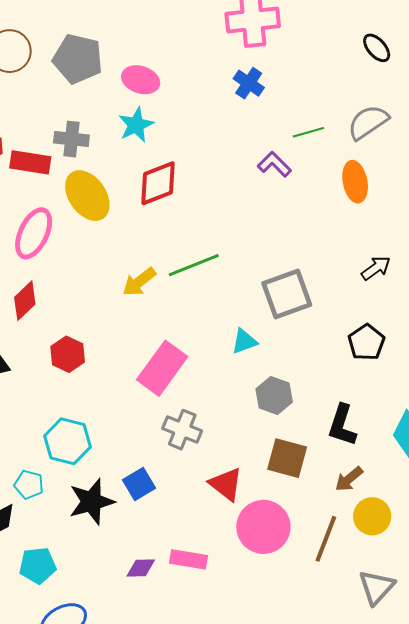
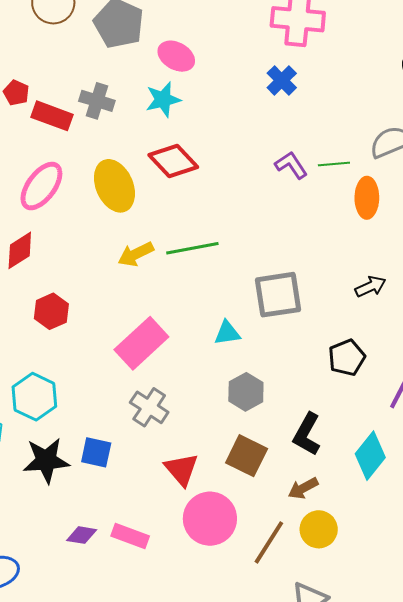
green line: (308, 132) -> (334, 164), moved
red diamond: (158, 183) -> (173, 161), turned 57
yellow ellipse: (87, 196) -> (114, 186), moved
blue square: (139, 484) -> (96, 452), turned 32

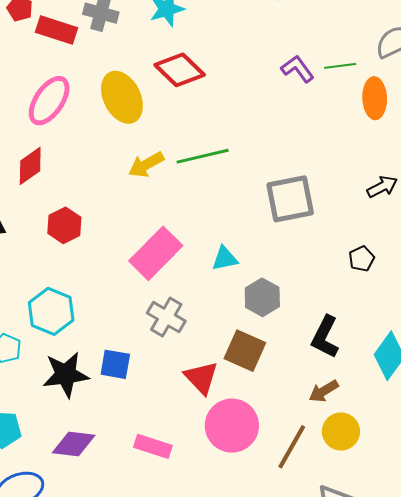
cyan triangle: (227, 333) -> (225, 259), moved
black pentagon: (347, 358) -> (362, 259), size x0.7
brown square: (247, 456) -> (245, 351), moved
purple diamond: (82, 535) -> (74, 444), moved, size x1.4

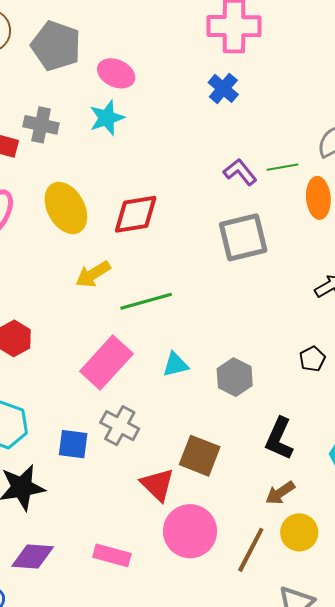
red diamond: (180, 70) -> (136, 214), moved, turned -51
green line: (203, 156) -> (146, 301), moved
gray square: (290, 199) -> (243, 237), moved
gray hexagon: (262, 297) -> (235, 377), moved
blue square: (115, 364) -> (73, 444), moved

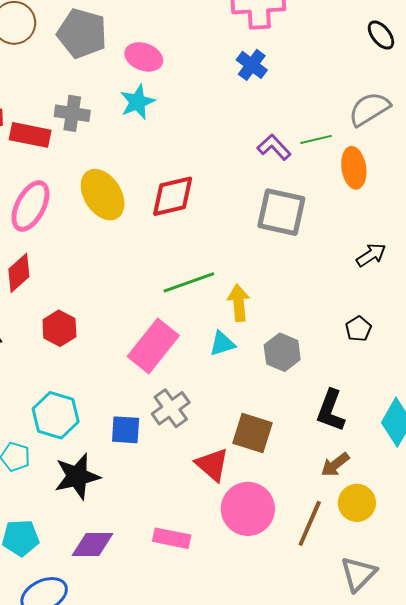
gray square: (243, 237) -> (281, 212), turned 30
yellow arrow: (93, 274) -> (239, 303), moved, turned 120
gray cross: (120, 426) -> (171, 408), turned 30

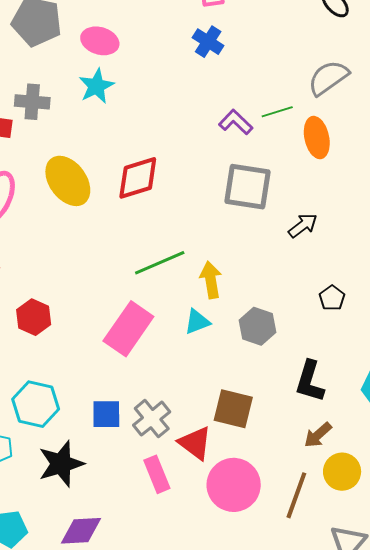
black arrow: (371, 255) -> (303, 225), moved
gray cross: (171, 408) -> (152, 419), moved
pink rectangle: (172, 538) -> (157, 474), moved, turned 60

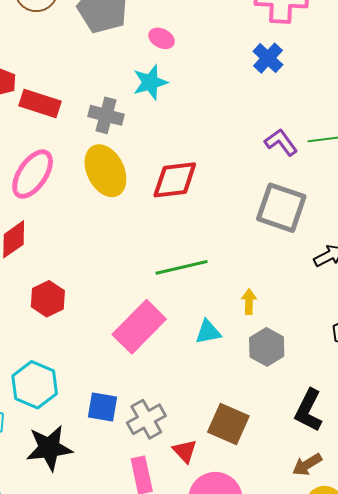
pink ellipse: (100, 41) -> (162, 38), size x0.7
gray cross: (32, 102) -> (106, 115), moved
yellow arrow: (211, 280) -> (249, 302), moved, size x0.7
red triangle: (195, 443) -> (185, 451), size x0.7

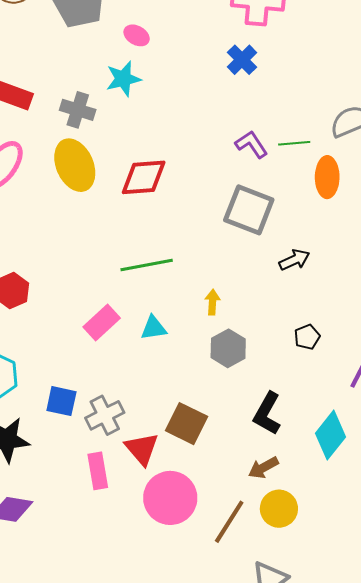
pink rectangle: (139, 327) -> (102, 323), size x0.7
cyan triangle: (208, 332) -> (153, 328), moved
red triangle: (185, 451) -> (142, 449), size x1.4

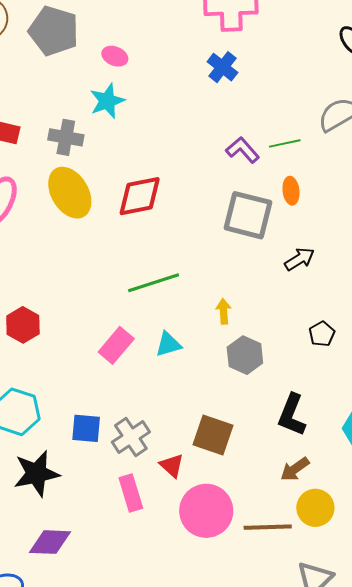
orange ellipse: (327, 177) -> (291, 191), moved, size x0.7
red triangle: (142, 449) -> (172, 466), size x0.7
brown line: (229, 522) -> (268, 527), turned 63

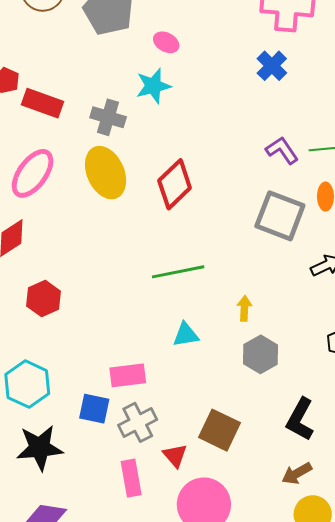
red diamond: (140, 196) -> (175, 184), turned -39
pink rectangle: (116, 345) -> (128, 375), moved, turned 36

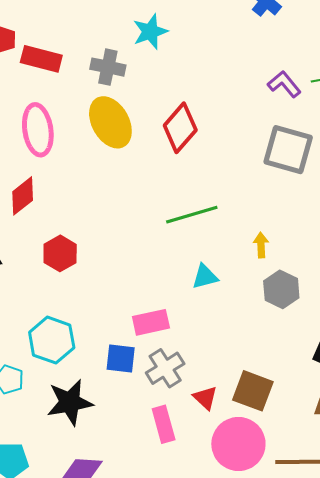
pink ellipse: (33, 173) -> (38, 130), turned -39
brown square: (219, 430) -> (253, 391), moved

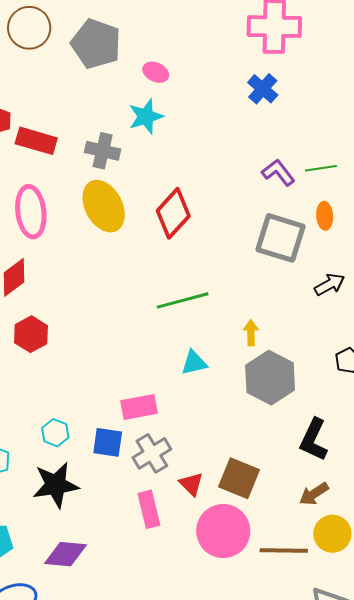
red hexagon: (60, 253) -> (31, 334), moved
gray hexagon: (281, 289) -> (270, 378), size x1.4
cyan hexagon: (52, 340) -> (55, 433), moved, size x0.6

